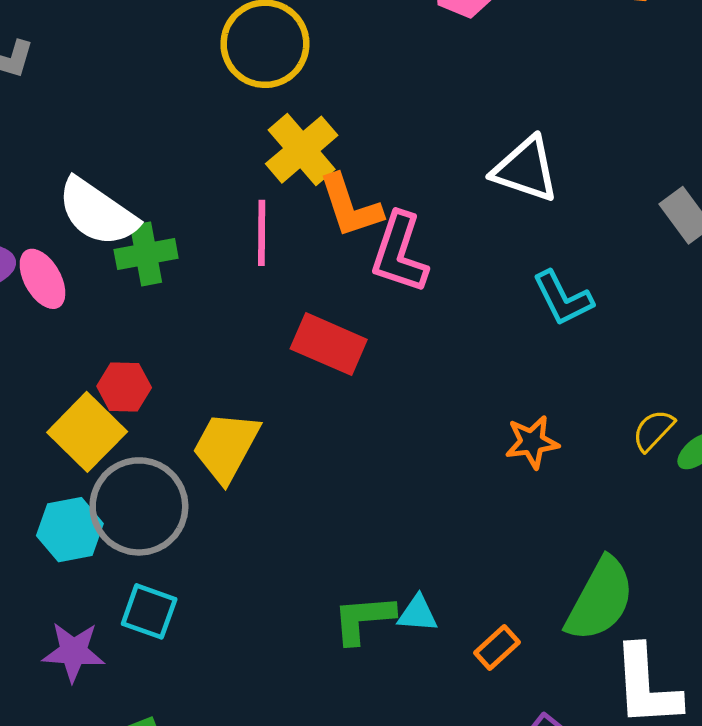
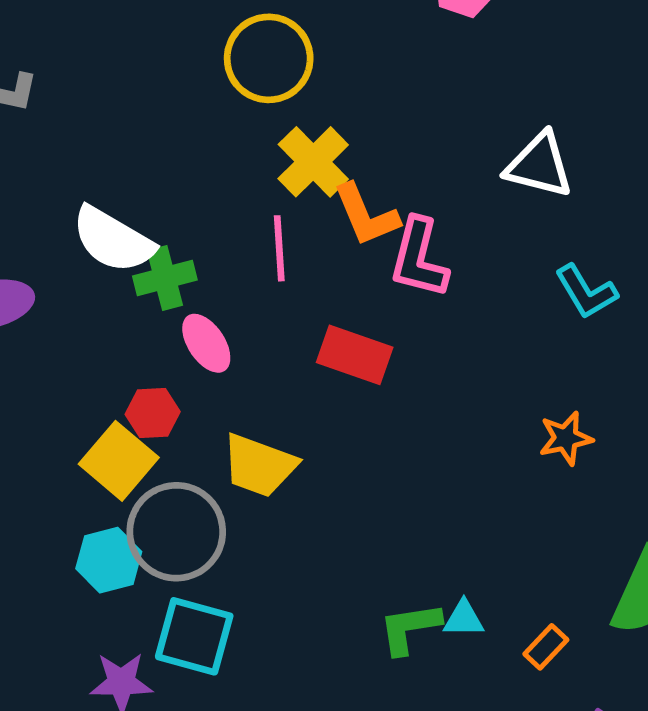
pink ellipse: (42, 279) -> (206, 343), moved
yellow trapezoid: (226, 447) -> (259, 465), turned -94
cyan square: (149, 611) -> (194, 636), size x1.4

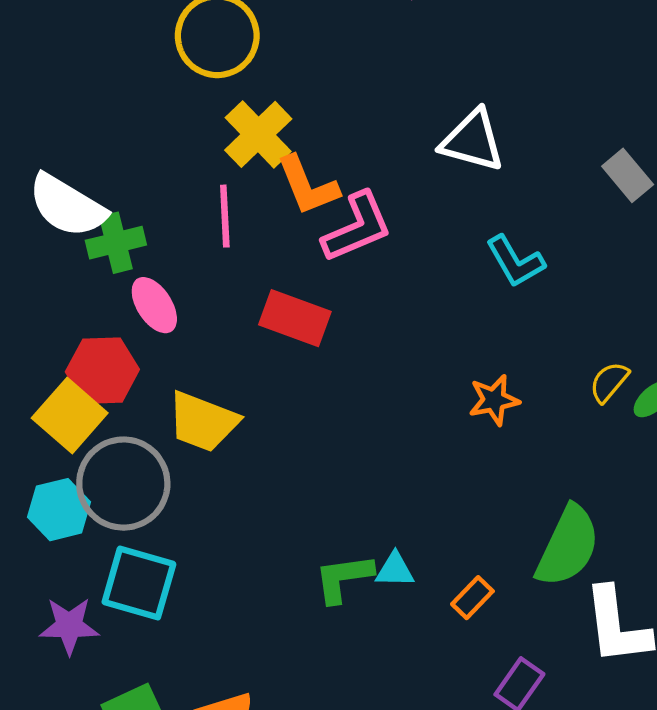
pink L-shape: (419, 258) -> (357, 227), turned -128
red hexagon: (153, 413) -> (102, 371), size x1.4

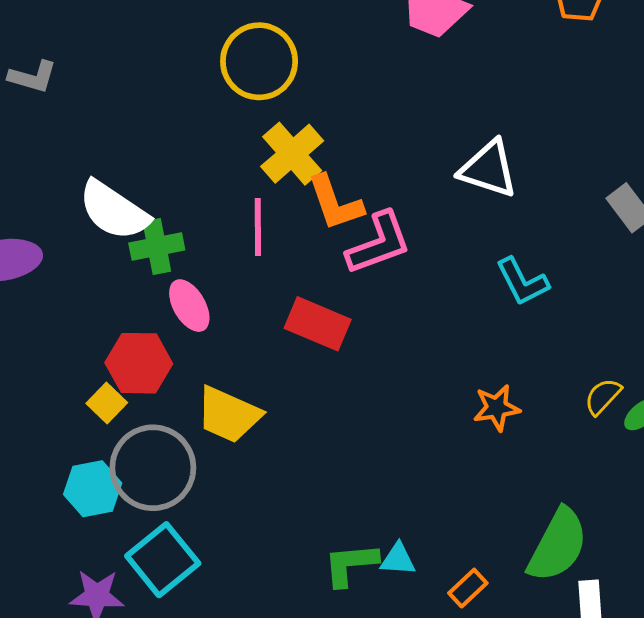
yellow square: (70, 416) -> (107, 403), size x0.6
cyan square: (139, 583) -> (163, 560), turned 32

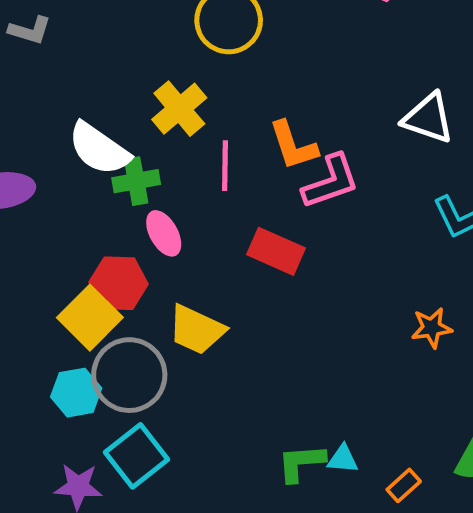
yellow cross: (292, 154) -> (179, 109), moved
yellow square: (107, 403) -> (90, 318), size x1.8

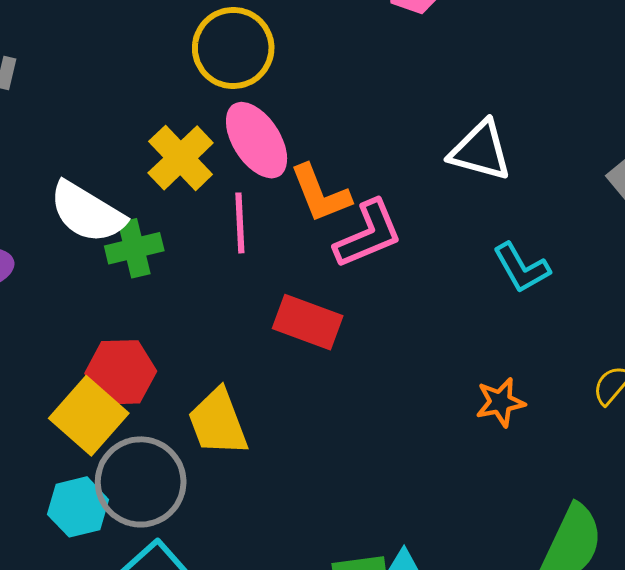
pink ellipse: (164, 233) -> (257, 140), moved, size x1.4
yellow trapezoid: (196, 330) -> (218, 422), turned 48

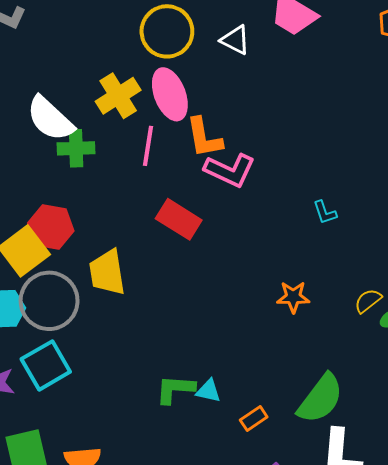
white triangle: (480, 151) -> (235, 40), moved, size x0.7
pink L-shape: (368, 234) -> (230, 170), turned 36
cyan L-shape: (521, 268) -> (325, 213), size x0.7

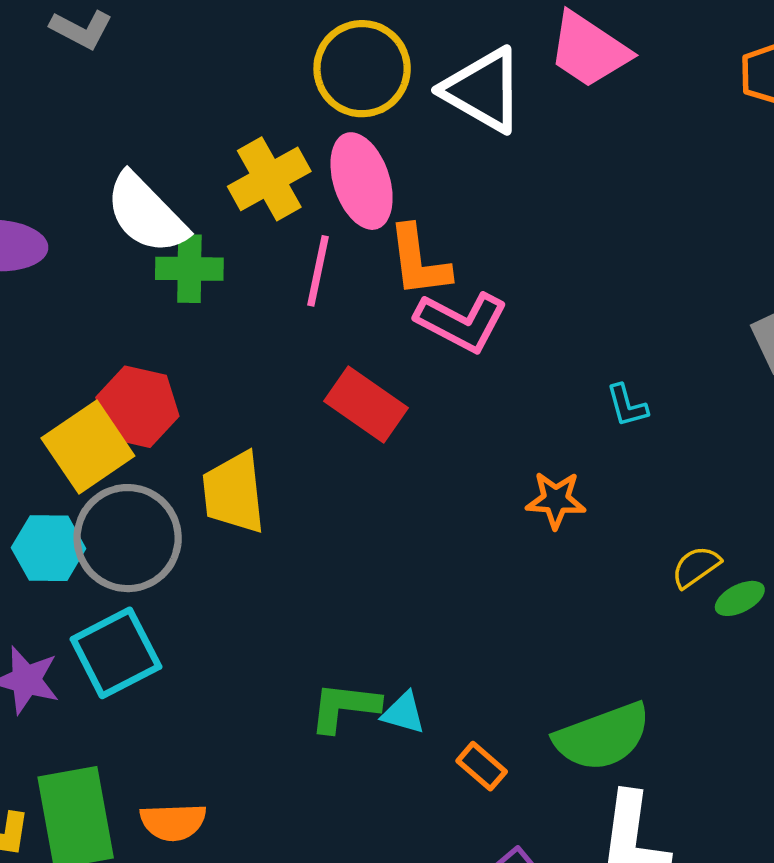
white triangle: (235, 40) -> (483, 90), size x1.6
orange star: (293, 297) -> (556, 500), moved
green semicircle: (320, 399) -> (602, 737), turned 30
orange rectangle: (254, 418) -> (482, 766), turned 72

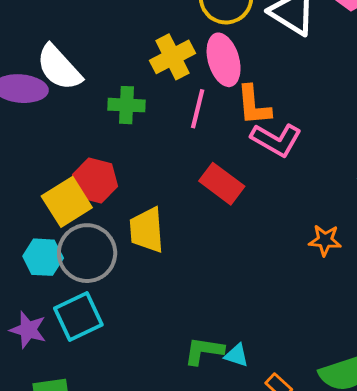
white semicircle: (146, 214) -> (59, 68), moved

